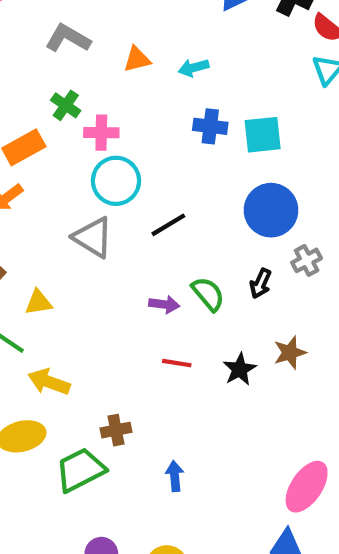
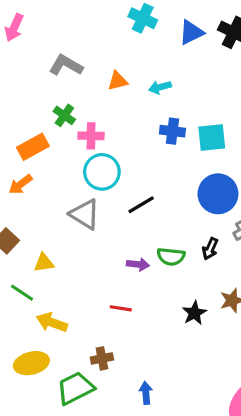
green semicircle: (208, 294) -> (171, 257), turned 136
red line: (177, 363) -> (121, 308), moved

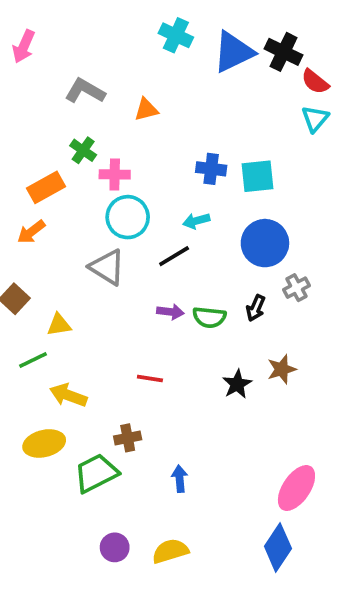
blue triangle: (191, 32) -> (233, 52), size x1.4
cyan arrow: (160, 87) -> (196, 221), moved
purple arrow: (138, 264) -> (170, 312), moved
green line: (22, 293) -> (33, 360), turned -60

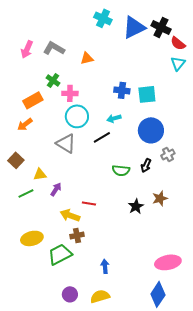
pink arrow: (24, 46) -> (27, 49), moved
purple arrow: (170, 312) -> (56, 189), moved, turned -64
yellow arrow: (68, 395) -> (70, 215), moved
blue arrow: (180, 479) -> (105, 266), moved
pink ellipse: (296, 488) -> (168, 262), turned 45

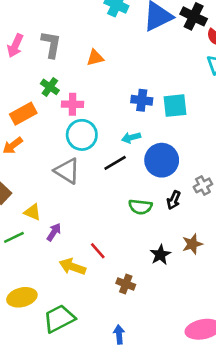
gray L-shape: (54, 48) -> (51, 44), turned 70
blue circle: (151, 130) -> (162, 160), moved
yellow triangle: (40, 174) -> (33, 212), turned 32
red line: (89, 203) -> (98, 251), turned 40
brown cross: (77, 235) -> (126, 284), moved, turned 32

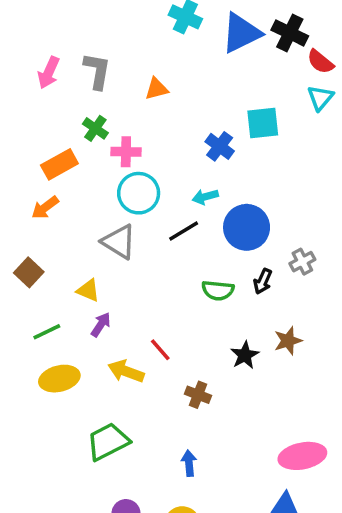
blue cross: (142, 100) -> (220, 146), turned 30
cyan square: (175, 106) -> (263, 123), moved
yellow triangle: (33, 212) -> (88, 290), moved
yellow ellipse: (22, 297) -> (59, 379), moved

